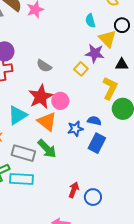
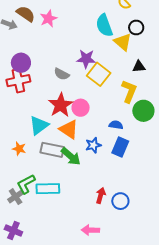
cyan semicircle: (90, 21) -> (104, 25), size x1.6
purple star: (95, 53) -> (86, 59), moved
yellow square: (81, 69) -> (99, 74), size x1.6
blue star: (75, 129) -> (93, 145), moved
gray rectangle: (23, 153) -> (52, 150), moved

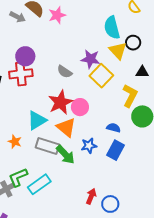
black circle: (136, 27) -> (133, 43), moved
yellow triangle: (123, 42) -> (118, 51), moved
cyan rectangle: (48, 189) -> (39, 184), turned -40

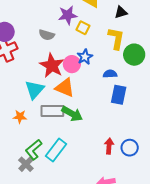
yellow square: (101, 76) -> (83, 28), size x0.6
blue star: (89, 146) -> (85, 57), moved

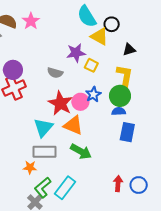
green circle: (134, 55) -> (120, 96), moved
gray rectangle: (52, 111) -> (44, 152), moved
orange star: (20, 117) -> (30, 167), moved

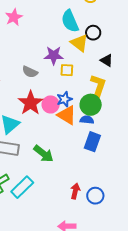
black triangle: (129, 50) -> (107, 60), turned 40
yellow square: (91, 65) -> (67, 70), turned -32
orange triangle: (73, 125) -> (67, 115), moved

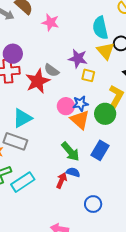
pink star: (14, 17) -> (50, 22), moved, turned 30
red star: (31, 103) -> (38, 81), moved
blue semicircle: (87, 120) -> (73, 172), moved
green arrow: (43, 154) -> (70, 152), moved
red arrow: (75, 191) -> (62, 180), moved

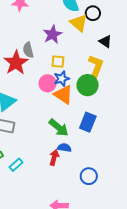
purple star: (78, 59) -> (52, 34), turned -30
gray semicircle: (52, 70) -> (28, 50), turned 49
yellow square: (88, 75) -> (58, 62), moved
cyan rectangle: (23, 182) -> (16, 165), size x0.6

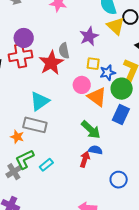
blue star: (62, 79) -> (108, 73), moved
blue rectangle: (88, 122) -> (121, 115), moved

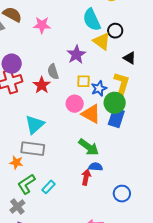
red star: (51, 63) -> (42, 85), size x0.7
blue rectangle: (121, 115) -> (116, 118), moved
gray cross: (14, 172) -> (17, 206), moved

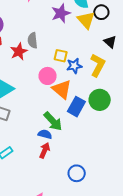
purple star: (76, 55) -> (61, 13), moved
green circle: (115, 103) -> (100, 100), moved
blue rectangle: (116, 118) -> (76, 107), moved
blue semicircle: (96, 167) -> (45, 134), moved

